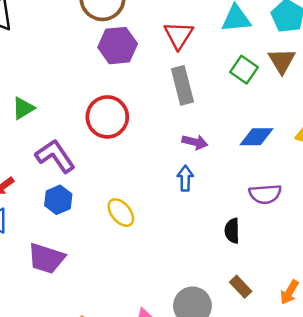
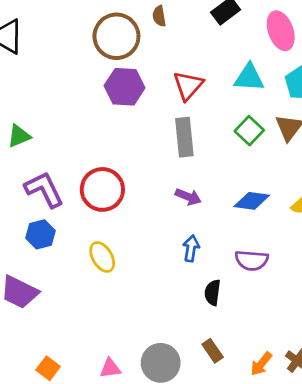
red circle: (107, 117) -> (102, 189), moved
blue arrow: (185, 178) -> (191, 248), moved

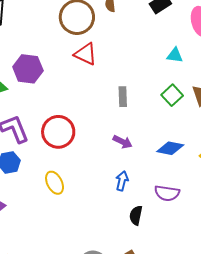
cyan triangle: (249, 78) -> (175, 55), size x0.7
red triangle: (188, 86) -> (86, 54), moved, turned -50
purple hexagon: (125, 87) -> (28, 69), moved
gray rectangle: (184, 137) -> (123, 97), size x0.7

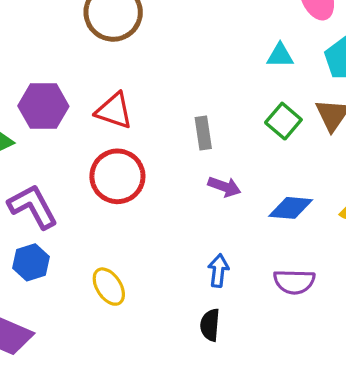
red triangle: (86, 54) -> (114, 111), moved
red circle: (58, 132) -> (117, 176), moved
purple arrow: (123, 142) -> (224, 187), moved
black semicircle: (136, 215) -> (210, 325), moved

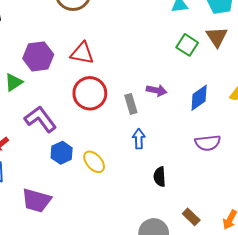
gray rectangle: (203, 133) -> (131, 104), moved
blue diamond: (291, 208) -> (199, 98), turned -32
blue hexagon: (31, 262) -> (62, 153), moved
blue arrow: (218, 271) -> (139, 139), moved

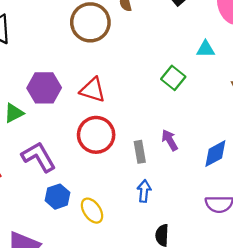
green square: (187, 45) -> (173, 78), moved
purple arrow: (157, 90) -> (170, 140), turned -138

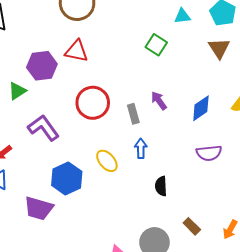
red triangle: (93, 90) -> (76, 51), moved
blue hexagon: (57, 197) -> (67, 178), moved, size x1.4
yellow ellipse: (92, 211) -> (107, 161), moved

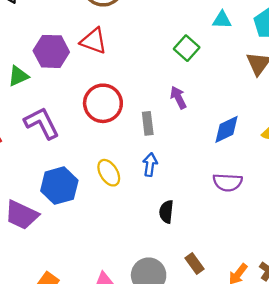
purple arrow: (159, 101) -> (178, 98), moved

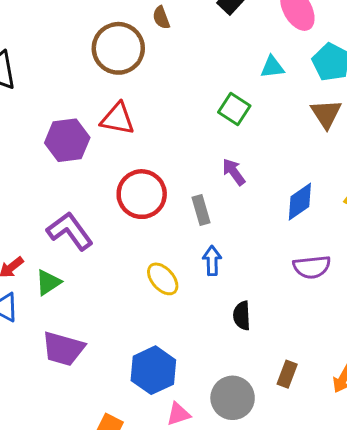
green triangle: (18, 76) -> (48, 282), moved
blue hexagon: (59, 186) -> (153, 370), moved
brown rectangle: (194, 263) -> (287, 374), turned 66

